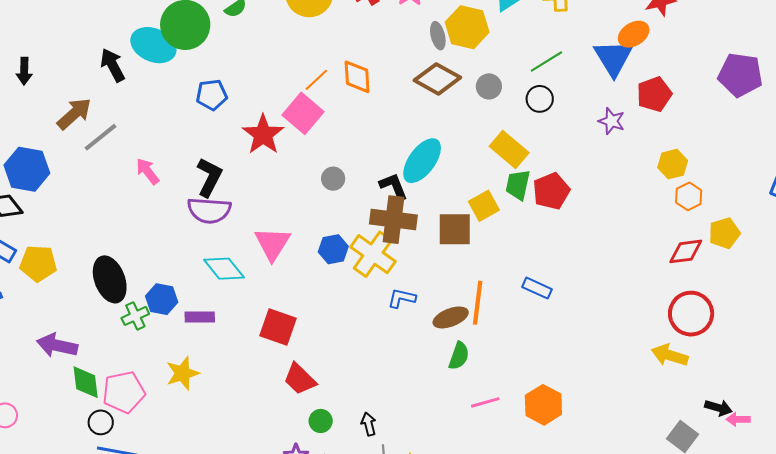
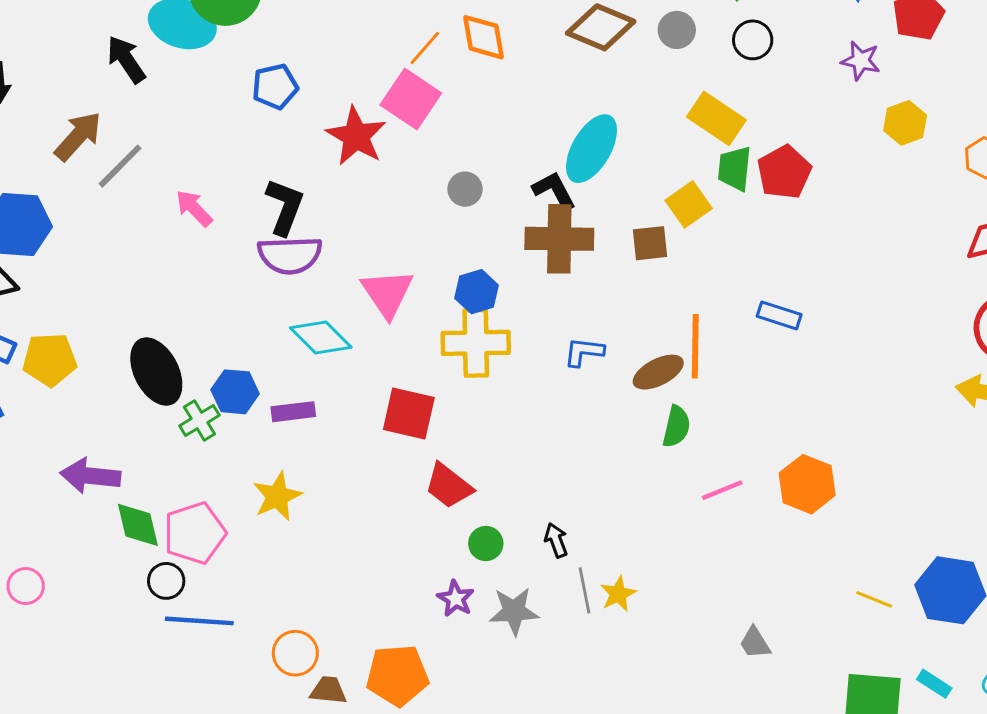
yellow hexagon: (673, 164) -> (905, 123), moved
brown square: (455, 229) -> (650, 243), size x0.7
yellow cross: (373, 254) -> (476, 343), moved, turned -30

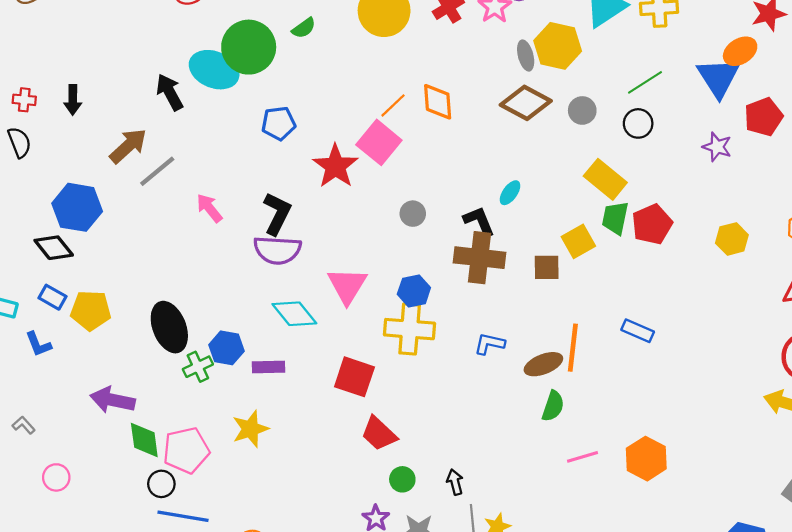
yellow hexagon: (905, 123) -> (732, 239), moved
cyan ellipse: (591, 149) -> (510, 193), size x0.5

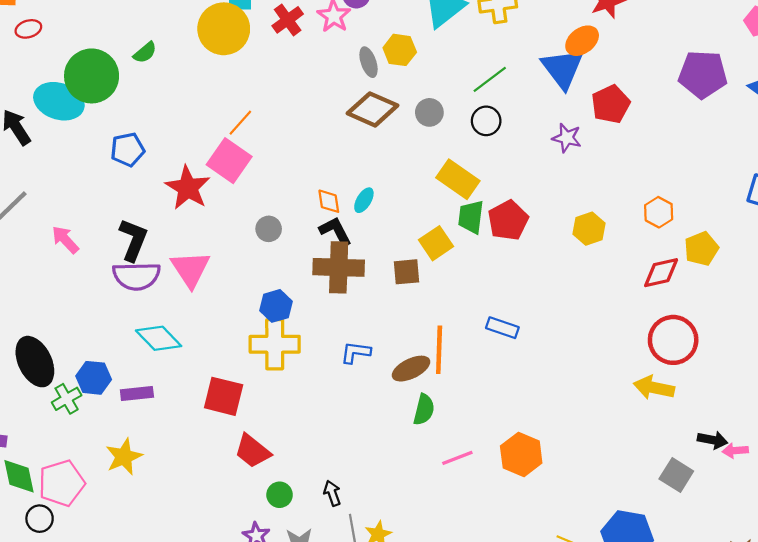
yellow hexagon: (558, 46) -> (400, 50), size x0.7
orange diamond: (438, 102) -> (329, 201), moved, size x0.7
pink triangle: (347, 286) -> (190, 269), moved

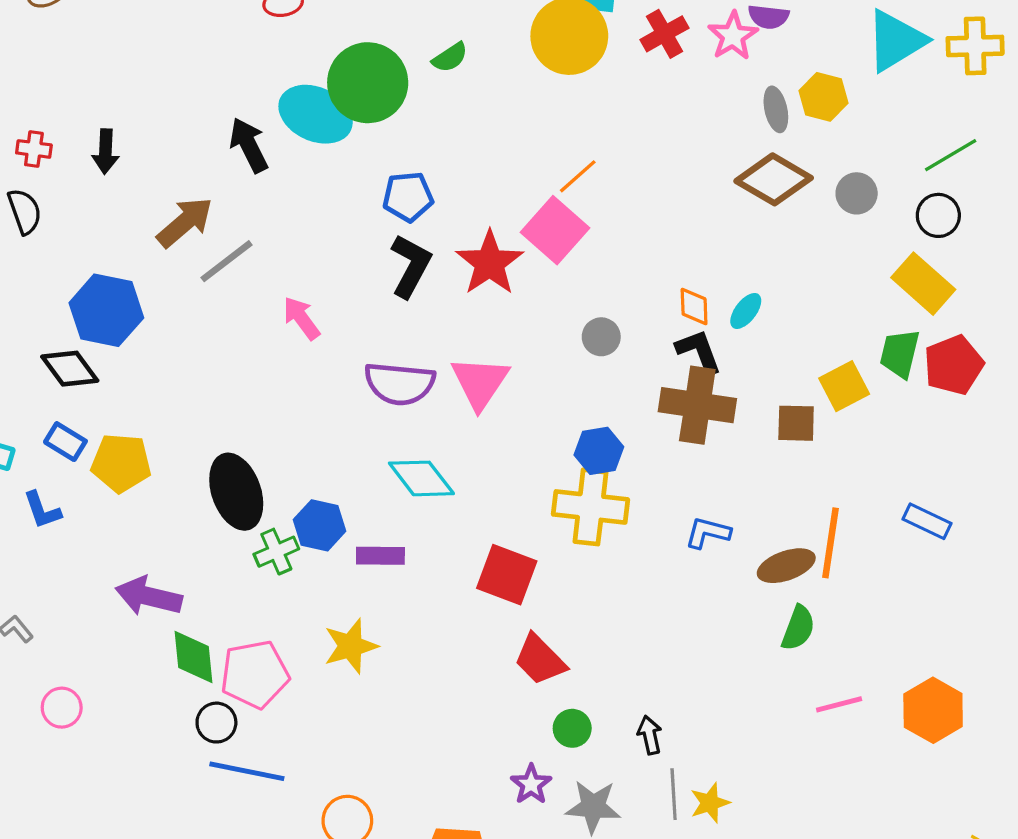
yellow rectangle: (458, 179) -> (923, 284), moved
black L-shape: (133, 240) -> (411, 266), moved

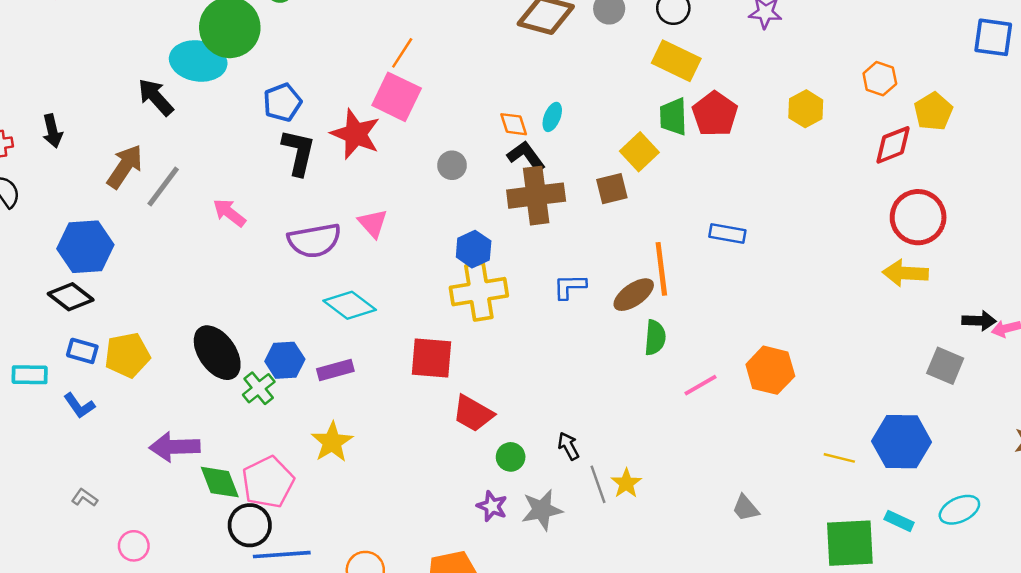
pink triangle: (480, 382) -> (373, 223), size x0.7
black circle: (216, 723) -> (250, 525), size x1.4

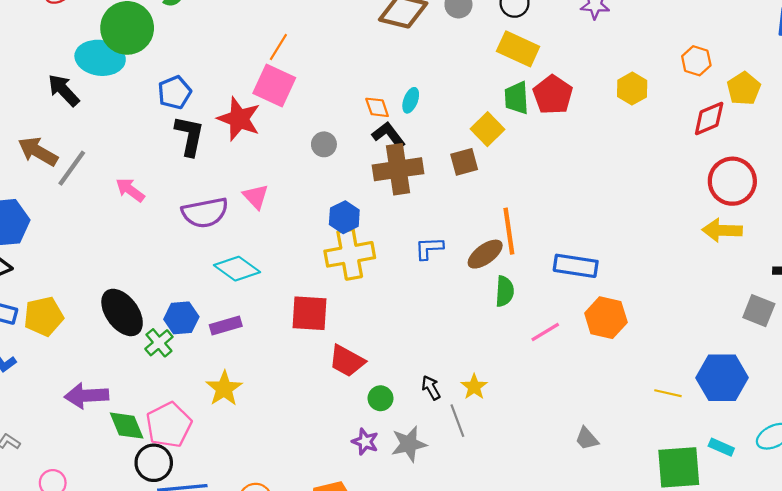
brown arrow: (125, 166) -> (38, 151), turned -93
blue rectangle: (727, 233) -> (576, 266), moved, size x1.4
yellow star: (626, 483) -> (474, 387), moved

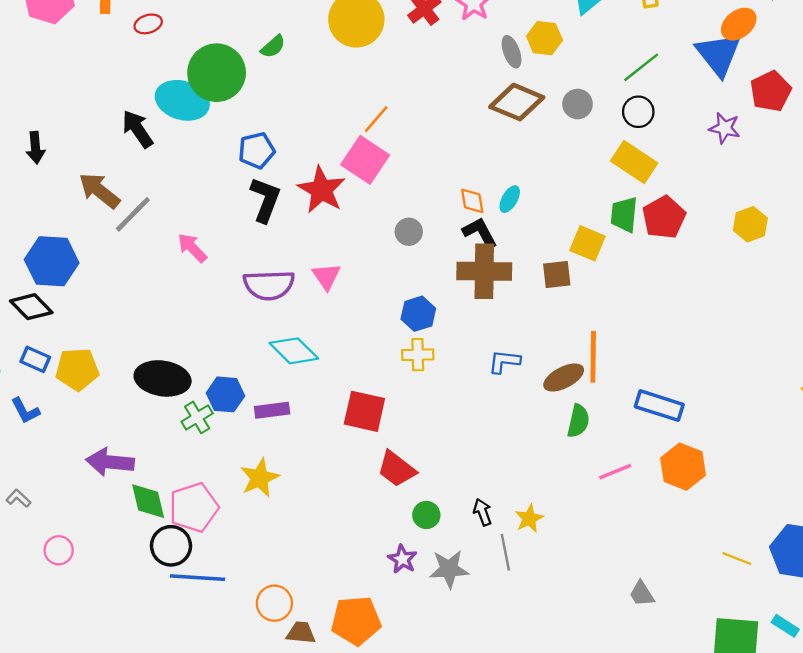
yellow square: (487, 129) -> (588, 243), turned -32
yellow cross: (350, 254) -> (418, 355), size x0.6
black ellipse: (122, 312) -> (163, 378), turned -54

